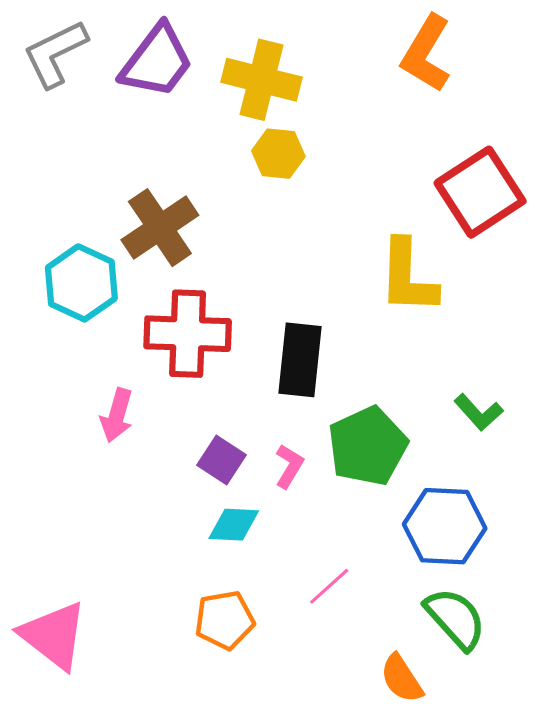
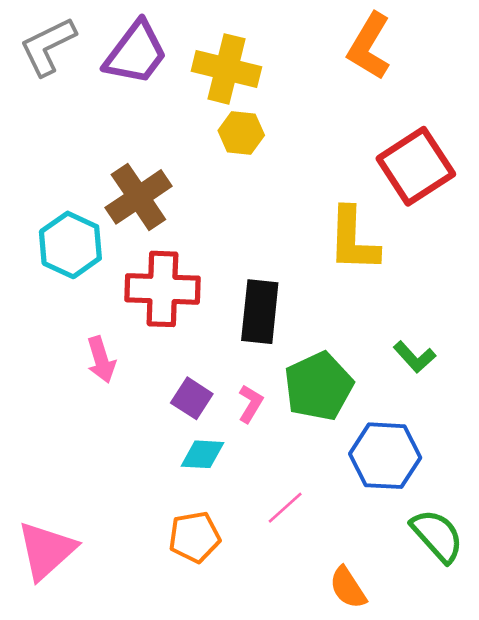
pink arrow: (117, 415) -> (101, 360), turned -33
green semicircle: (455, 618) -> (437, 536), moved
pink triangle: (54, 635) -> (46, 550), turned 40

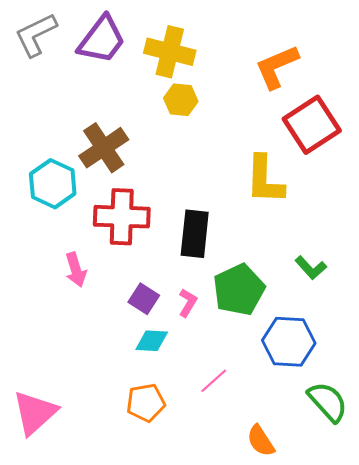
orange L-shape: (369, 46) -> (277, 67), moved, turned 36

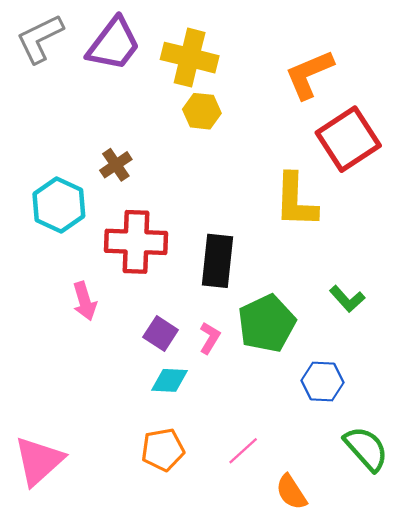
brown cross: (104, 148) -> (116, 165), size x0.6
blue hexagon: (289, 342) -> (323, 382), size x0.7
pink line: (214, 381) -> (243, 451), moved

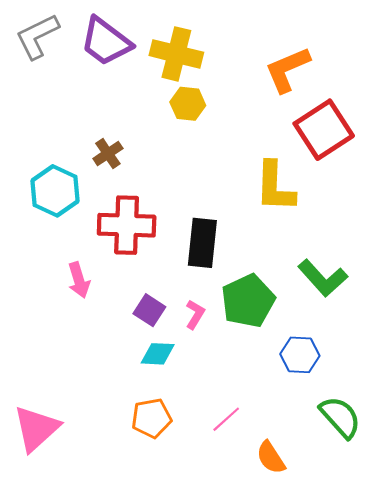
purple trapezoid: (114, 44) -> (106, 42), turned 90
green L-shape: (347, 299) -> (323, 278), size x1.5

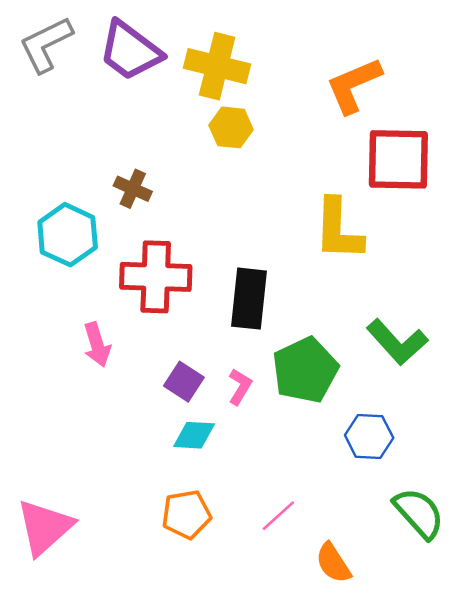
red square: (324, 130) -> (398, 159), turned 34
brown cross: (108, 154) -> (133, 189), turned -32

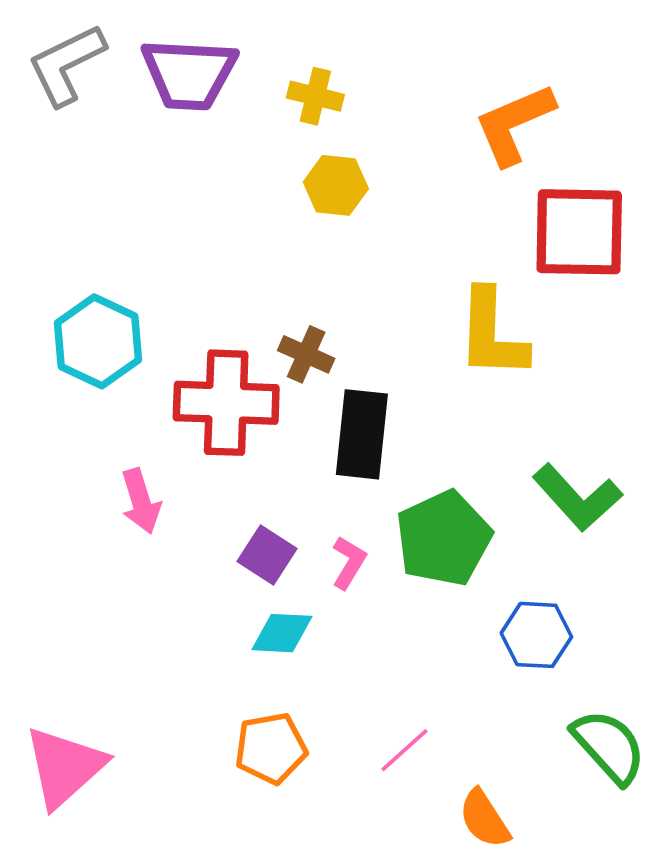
purple trapezoid: (130, 51) -> (189, 74), turned -34
yellow cross: (217, 66) -> (315, 96), size x0.6
brown cross: (133, 189) -> (306, 354), moved

